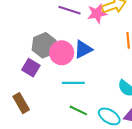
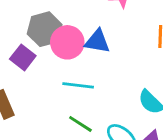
blue triangle: (83, 49) -> (97, 41), turned 30

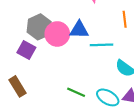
cyan line: (78, 85) -> (101, 45), moved

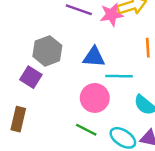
pink circle: (57, 34) -> (95, 98), moved
brown rectangle: (18, 86) -> (18, 119), turned 42

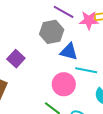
gray hexagon: (47, 51) -> (52, 32), moved

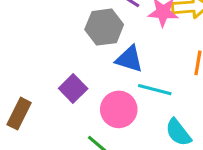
purple square: (16, 59) -> (73, 88), moved

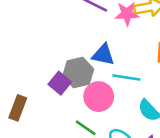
gray hexagon: (104, 27) -> (78, 73), moved

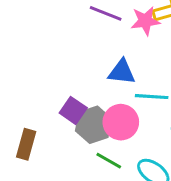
gray hexagon: (78, 73) -> (94, 125), moved

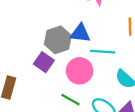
gray hexagon: (94, 125) -> (58, 40), moved

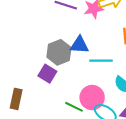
pink circle: (80, 71) -> (92, 98), moved

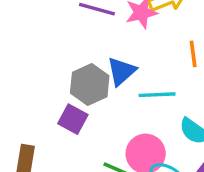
blue triangle: (79, 45) -> (121, 71), turned -42

